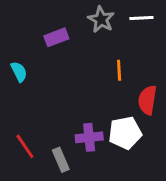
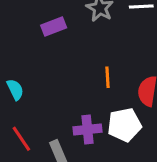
orange line: (119, 70) -> (107, 77), moved
cyan semicircle: (19, 72) -> (15, 90), moved

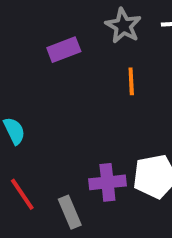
orange line: (107, 77) -> (131, 81), moved

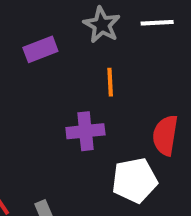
purple cross: (107, 182) -> (85, 131), moved

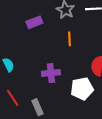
purple cross: (85, 131) -> (51, 73), moved

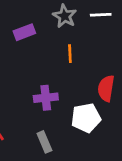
gray rectangle: (37, 107) -> (44, 142), moved

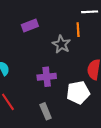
gray star: (65, 16) -> (61, 44), moved
orange line: (70, 54) -> (78, 30), moved

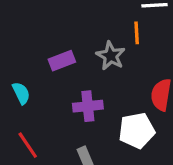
purple rectangle: (30, 25) -> (62, 61), moved

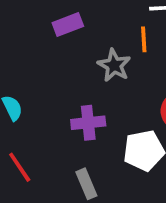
purple rectangle: (62, 61) -> (68, 25), moved

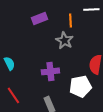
orange line: (144, 39) -> (70, 20), moved

